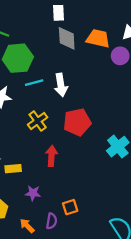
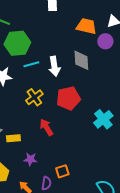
gray diamond: (67, 38) -> (81, 60), moved
red arrow: (52, 156) -> (46, 127), turned -36

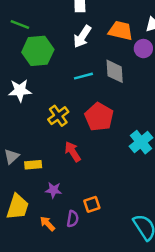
cyan line: (31, 64) -> (83, 76), moved
white arrow: (54, 66) -> (82, 37), moved, turned 42
red pentagon: (68, 98) -> (99, 117), turned -30

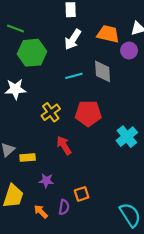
red pentagon: (99, 117) -> (88, 113), turned -30

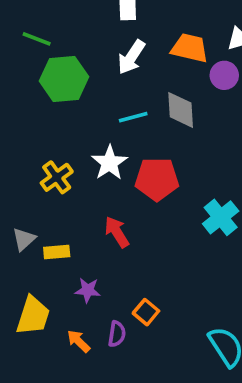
white star: (15, 89) -> (110, 163), moved, turned -30
yellow cross: (51, 112) -> (57, 177), moved
orange square: (82, 194) -> (146, 312), turned -32

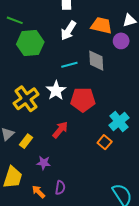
yellow cross: (57, 177) -> (26, 99), size x1.4
red arrow: (117, 232) -> (60, 130), turned 72
yellow rectangle: (57, 252) -> (26, 141), turned -48
orange square: (146, 312) -> (105, 142), moved

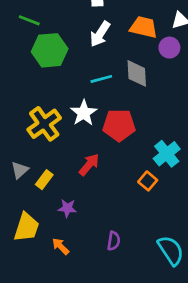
purple semicircle: (60, 188) -> (114, 241), moved

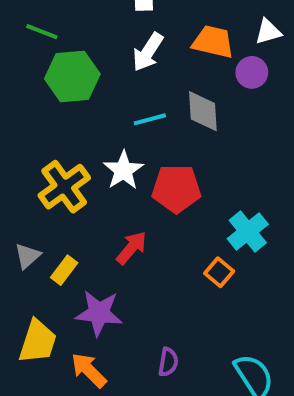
purple star: (67, 208) -> (99, 313), size x1.6
orange arrow: (61, 246) -> (89, 370), size x1.4

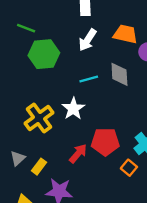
red pentagon: (176, 189) -> (105, 142), moved

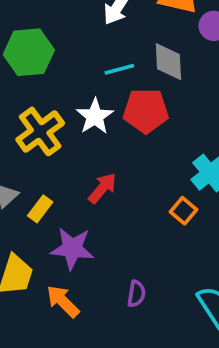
green hexagon: (44, 54) -> (29, 52), moved
red pentagon: (105, 142) -> (146, 111), moved

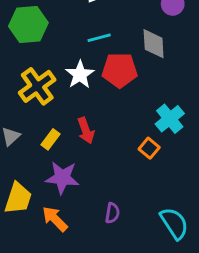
gray diamond: (168, 62) -> (154, 44), moved
red arrow: (102, 188) -> (86, 131), turned 120
yellow rectangle: (40, 209) -> (50, 139), moved

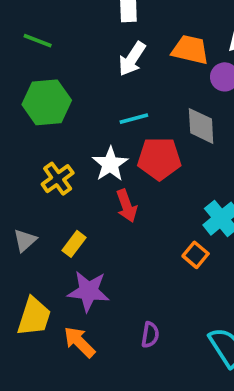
yellow cross: (37, 86) -> (58, 179), size x0.7
red arrow: (86, 131) -> (127, 206), moved

